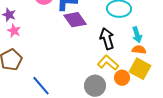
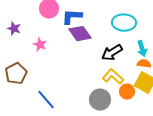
pink star: (14, 31) -> (40, 45), moved
black arrow: (107, 39) -> (112, 53), turned -105

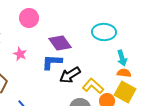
blue L-shape: (72, 17) -> (52, 62), moved
black arrow: (112, 53) -> (70, 75), moved

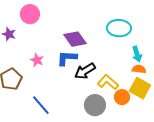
pink circle: (29, 18) -> (30, 14), moved
pink star: (20, 54) -> (37, 60), moved

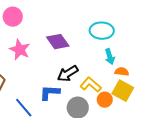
cyan arrow: (137, 54) -> (110, 57), moved
blue L-shape: (67, 58) -> (50, 93), moved
pink star: (37, 60) -> (20, 50), moved, size x1.5

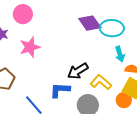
purple diamond: (58, 42) -> (90, 23), moved
pink star: (20, 50) -> (30, 47), turned 30
orange circle: (105, 100) -> (124, 100), moved

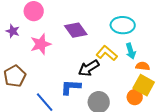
purple diamond: (90, 23) -> (76, 30), moved
yellow L-shape: (101, 82) -> (107, 53), moved

